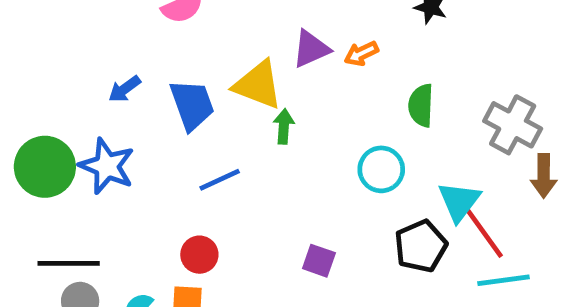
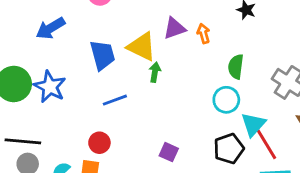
orange arrow: (361, 54) -> (204, 34), turned 96
blue arrow: (125, 89) -> (50, 28), moved, size x1.5
cyan circle: (381, 169) -> (226, 100), moved

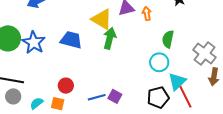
blue trapezoid: (102, 55) -> (71, 40), moved, turned -65
green arrow: (155, 72) -> (110, 38), size x1.5
blue line: (115, 100) -> (97, 97), moved

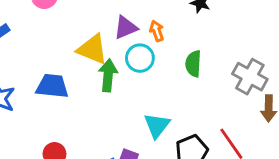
cyan circle: (159, 62) -> (140, 58), moved
cyan triangle: (177, 81) -> (157, 125), moved

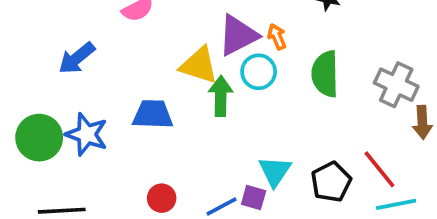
purple triangle: (126, 28) -> (238, 35), size x1.4
green semicircle: (193, 64) -> (325, 74), size x1.4
cyan triangle: (157, 125) -> (275, 171), moved

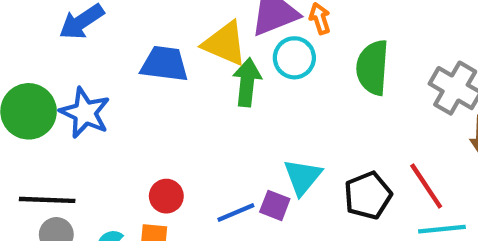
blue trapezoid: (153, 114) -> (164, 64), moved

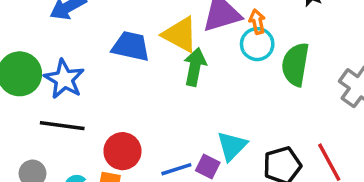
cyan circle: (294, 58) -> (257, 44), moved
red circle: (166, 196) -> (122, 151), size x1.4
black line: (47, 200) -> (62, 126), moved

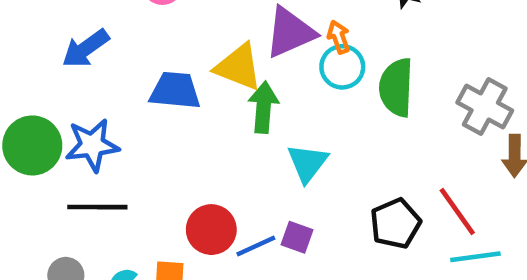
blue star: (64, 79) -> (92, 145), turned -30
cyan triangle: (232, 146) -> (307, 163), moved
red circle: (122, 151) -> (211, 230), moved

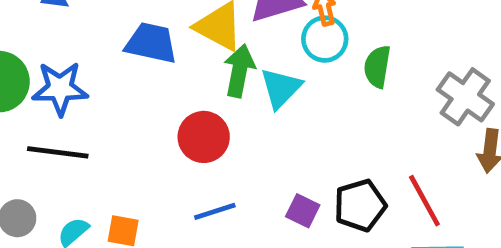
green semicircle: (396, 87) -> (377, 67), size x0.7
cyan triangle: (307, 163) -> (281, 88), moved
red circle: (211, 230) -> (204, 137), moved
purple square: (297, 237) -> (303, 211), moved

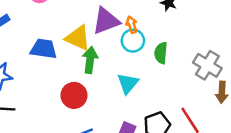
cyan triangle: (281, 88) -> (128, 83), moved

